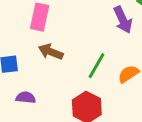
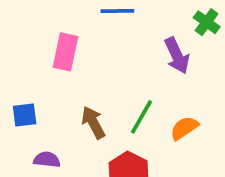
brown arrow: (51, 52) -> (93, 122), moved, turned 40

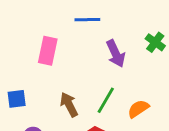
green cross: (207, 22) -> (155, 42), moved
purple arrow: (177, 56) -> (116, 54), moved

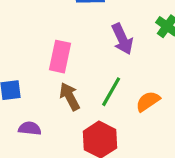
pink rectangle: (48, 51) -> (60, 57), moved

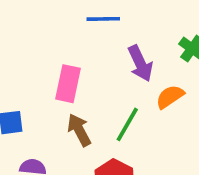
orange semicircle: (148, 101) -> (170, 97), moved

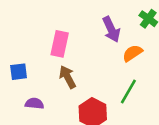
green line: (127, 124) -> (128, 92), moved

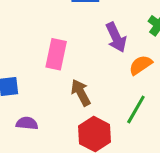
brown arrow: (68, 77) -> (81, 93), moved

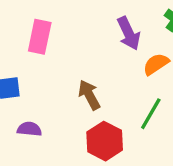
pink rectangle: (56, 54) -> (40, 37), moved

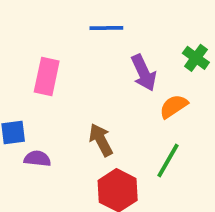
purple semicircle: (29, 129) -> (37, 159), moved

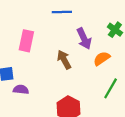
brown arrow: (101, 140) -> (64, 60), moved
green line: (168, 160) -> (111, 88), moved

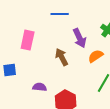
purple semicircle: (21, 89) -> (40, 87), moved

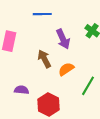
orange semicircle: (96, 56) -> (66, 69), moved

